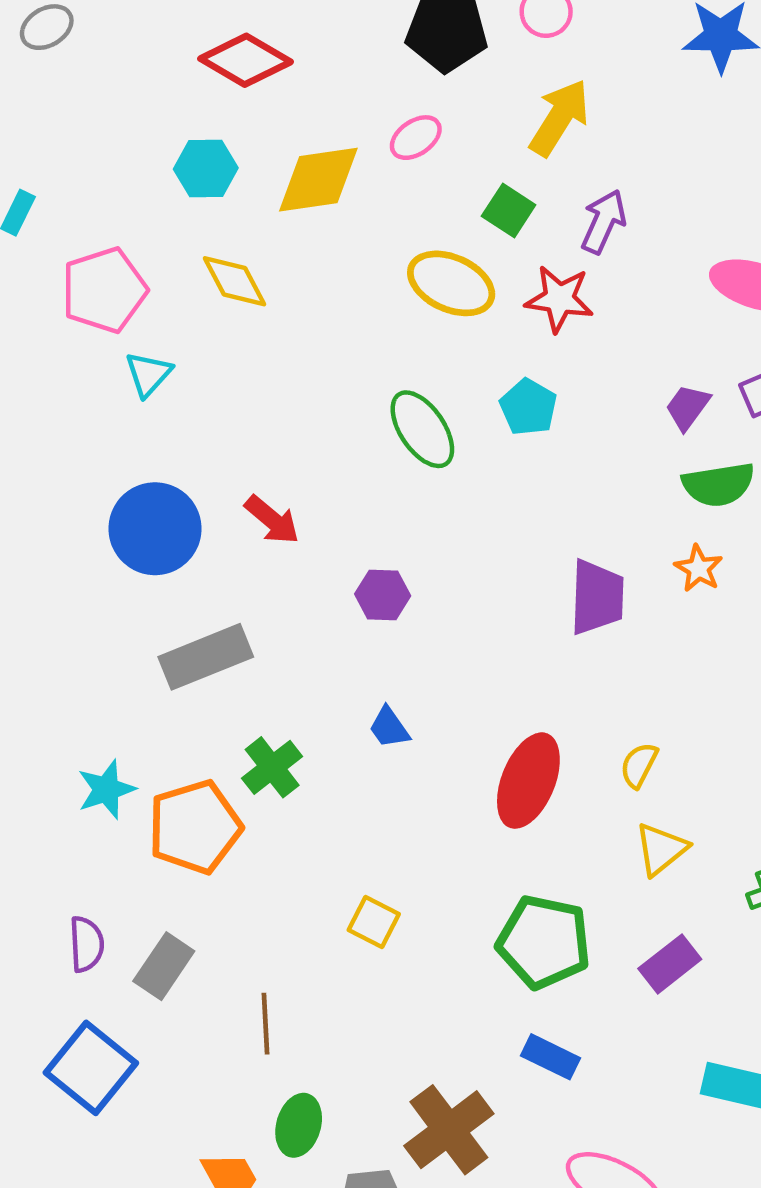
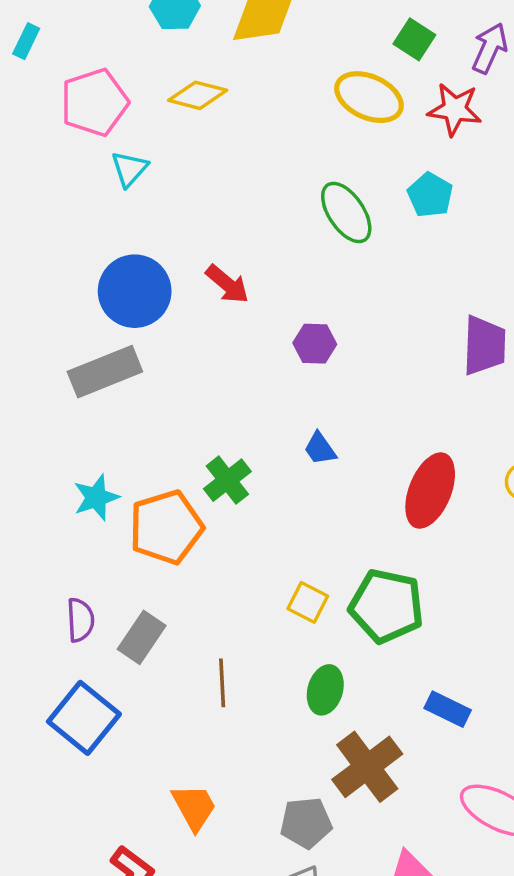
yellow diamond: (235, 281) -> (198, 95), turned -48
gray rectangle: (206, 657) -> (105, 372), moved
green pentagon: (544, 942) -> (386, 606), moved
green ellipse: (299, 1125) -> (325, 690), moved

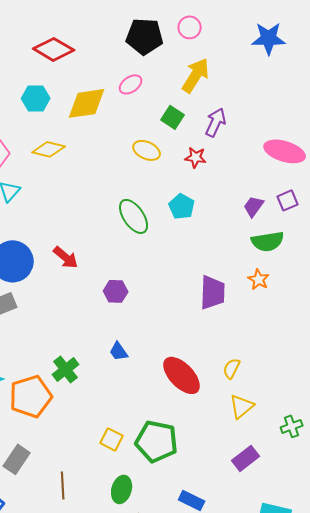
yellow ellipse: (369, 97) -> (147, 150), size x0.7
red star: (455, 109) -> (196, 157), size x0.7
red ellipse: (430, 491) -> (182, 375), turned -66

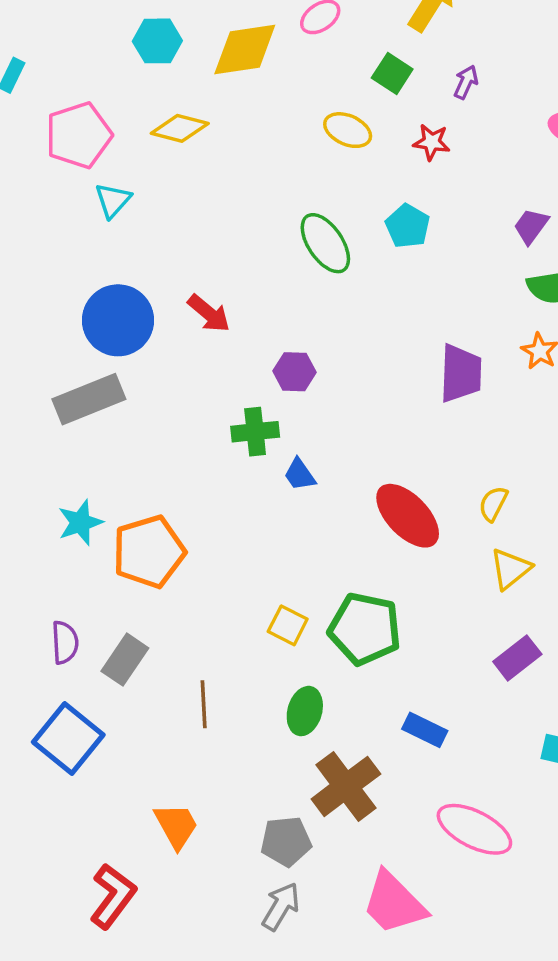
purple arrow: (216, 122) -> (466, 82), size x0.7
green cross: (66, 369) -> (255, 432), moved, turned 32

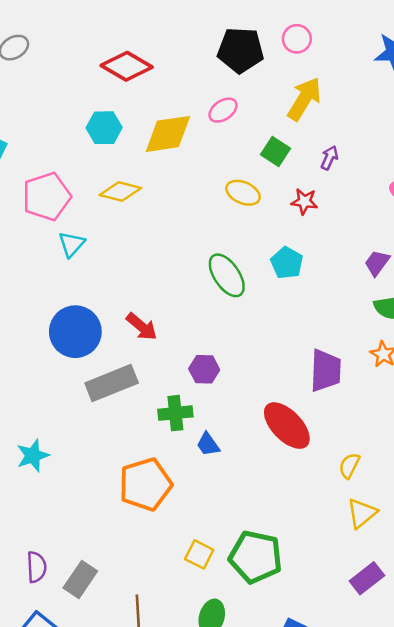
gray rectangle: (89, 399) -> (112, 383), moved
red ellipse: (408, 516) -> (287, 426), moved
cyan star: (80, 523) -> (33, 456), moved
orange pentagon: (149, 552) -> (145, 484), moved

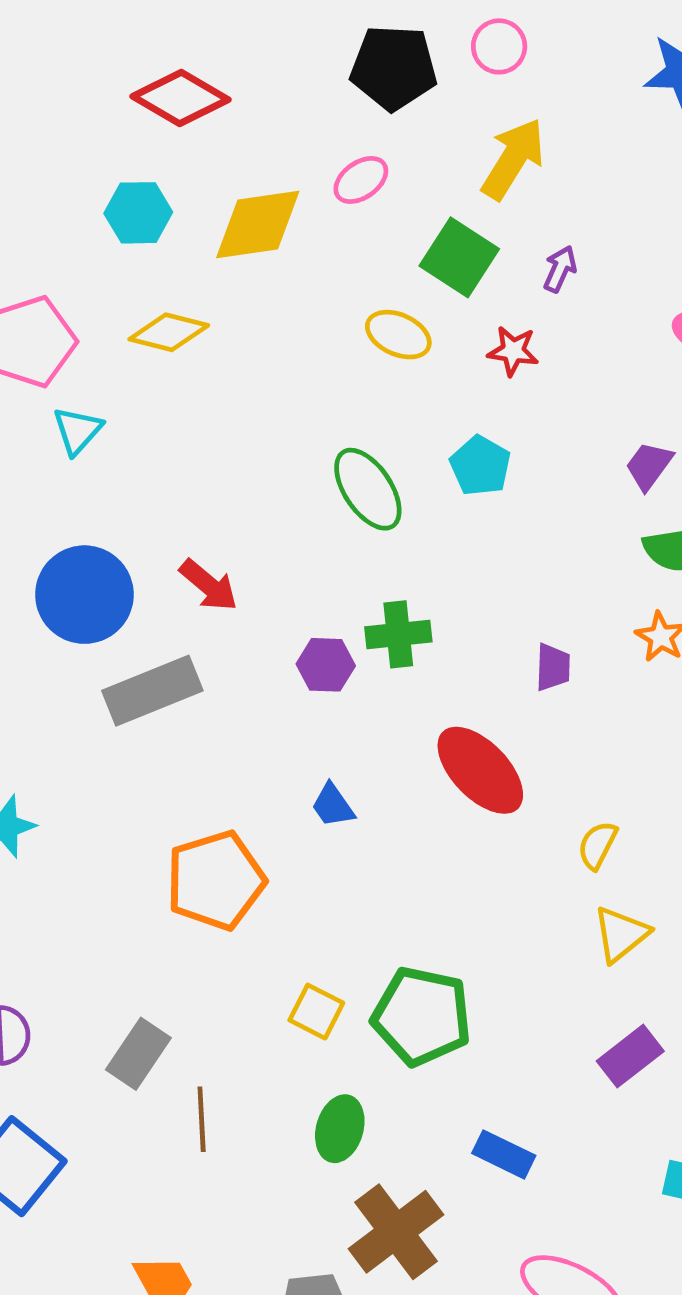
green square: (276, 151) -> (459, 257), size x1.4
purple trapezoid: (326, 370) -> (553, 667), size x0.6
green cross: (175, 413) -> (398, 634), moved
gray rectangle: (80, 579) -> (138, 1054), moved

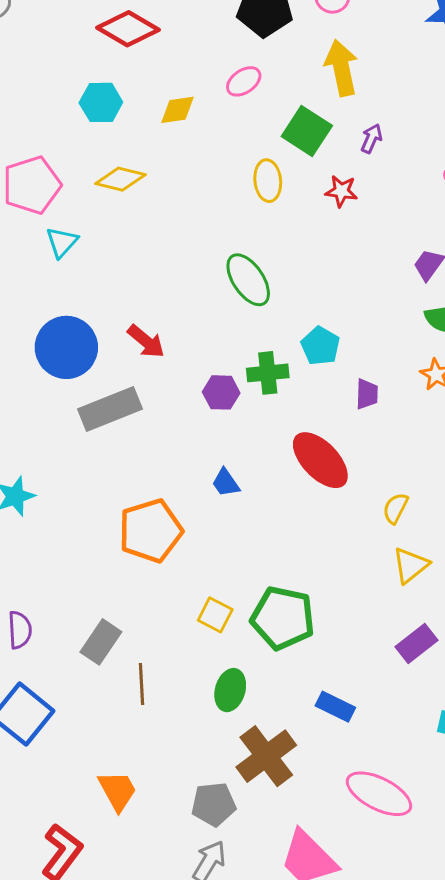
yellow arrow: (513, 159) -> (341, 68), turned -44
yellow diamond: (258, 224) -> (178, 110), size x0.6
yellow ellipse: (398, 335) -> (268, 181), turned 60
cyan pentagon: (480, 466) -> (320, 346), moved

